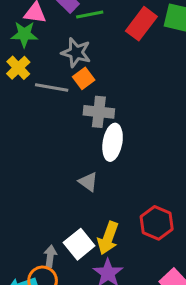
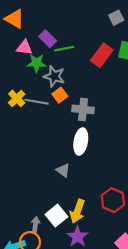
green star: (24, 34) -> (37, 63), moved
yellow cross: (18, 68) -> (17, 98), moved
gray cross: (99, 112) -> (83, 109), moved

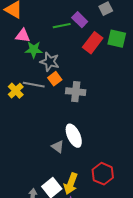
purple rectangle: (48, 39) -> (80, 20), moved
green line: (64, 49) -> (62, 26), moved
yellow cross: (17, 98) -> (16, 91), moved
white ellipse: (81, 142) -> (74, 136), moved, turned -35

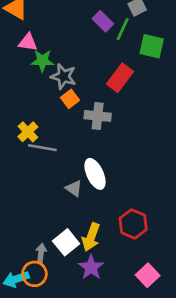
green line: (62, 26) -> (123, 29), moved, turned -54
red rectangle: (93, 43) -> (120, 78), moved
gray line: (34, 85) -> (42, 148), moved
yellow cross: (16, 91) -> (28, 132), moved

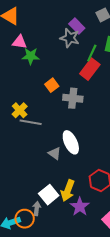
green line: (123, 29) -> (92, 53), moved
gray star: (63, 77) -> (70, 38), moved
gray arrow: (41, 253) -> (37, 209), moved
purple star: (91, 267) -> (80, 207), moved

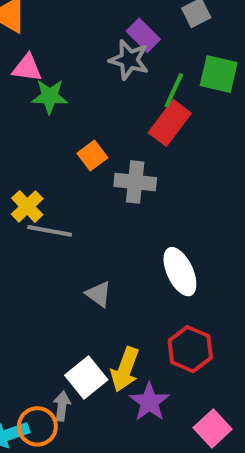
white ellipse: (71, 142) -> (180, 272), moved

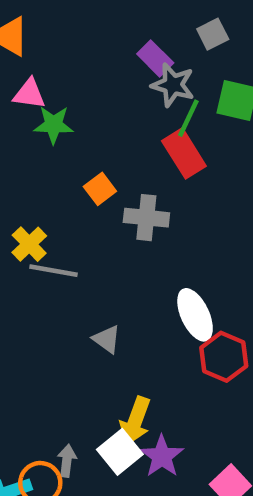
gray star: (129, 60) -> (173, 85), moved
red rectangle: (170, 123) -> (184, 153), turned -69
red hexagon: (190, 349) -> (224, 357), moved
white square: (86, 378) -> (120, 452), moved

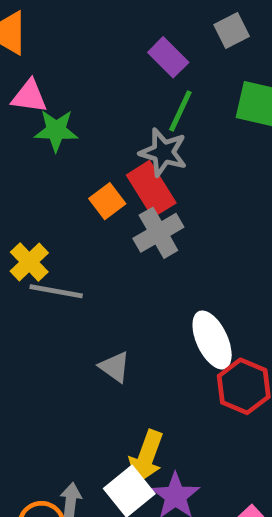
gray star: (173, 85) -> (163, 152), moved
green line: (188, 118) -> (180, 111), moved
red rectangle: (184, 153) -> (151, 189), moved
gray cross: (146, 218) -> (158, 233), turned -36

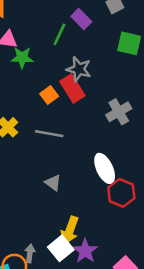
green line: (180, 111) -> (59, 34), moved
gray cross: (158, 233) -> (119, 112), moved
gray line: (56, 291) -> (49, 134), moved

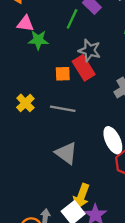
orange square: (49, 95) -> (63, 74), turned 35
gray triangle: (53, 183) -> (66, 153), size x1.5

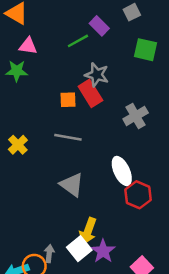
green line: (72, 19) -> (78, 41), turned 36
green star: (38, 40) -> (17, 71), moved
yellow cross: (25, 103) -> (18, 145), moved

